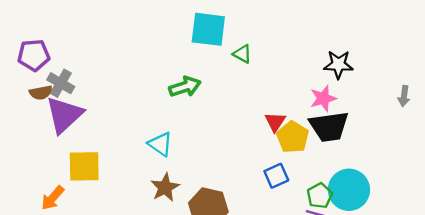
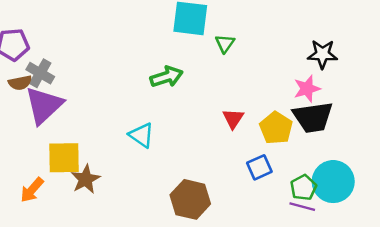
green triangle: (242, 54) -> (225, 43), turned 36
red triangle: (275, 122) -> (233, 118), moved
brown star: (165, 187) -> (85, 179), moved

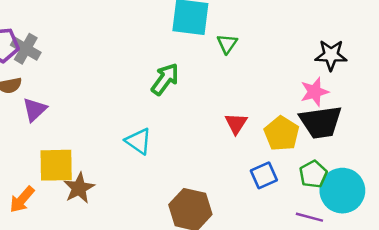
gray cross: (40, 73) -> (26, 49), moved
green arrow: (166, 77) -> (165, 79), turned -36
purple triangle: (44, 105) -> (35, 110), size x0.6
green pentagon: (303, 188) -> (313, 174), moved

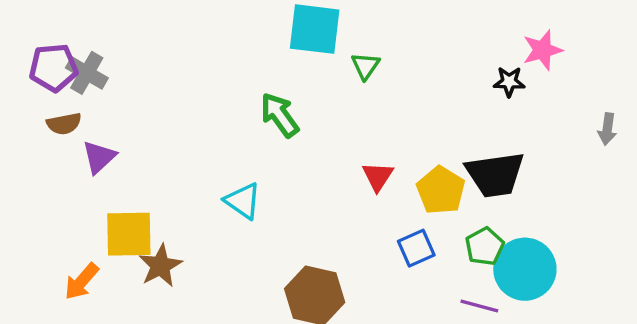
black star: (331, 55) -> (509, 82), size x0.7
green arrow: (165, 79) -> (280, 115), turned -72
pink star: (315, 92) -> (542, 50), moved

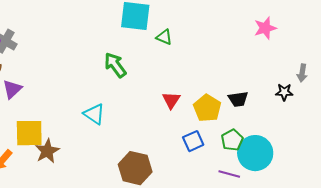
green triangle: (365, 66) -> (164, 37), turned -42
black star: (509, 82) -> (284, 92), moved
black trapezoid: (495, 175) -> (238, 99), size x0.6

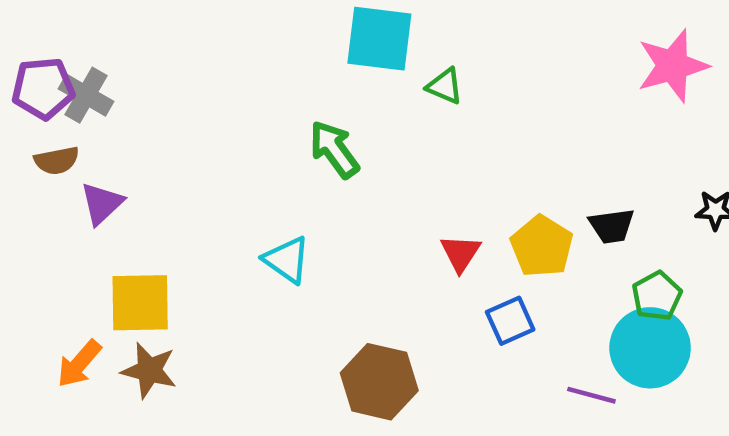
pink star: (265, 28) -> (673, 66), size x1.4
red triangle: (171, 100) -> (461, 253), moved
green pentagon: (232, 140) -> (657, 296), moved
brown star: (47, 151) -> (149, 370), moved, turned -30

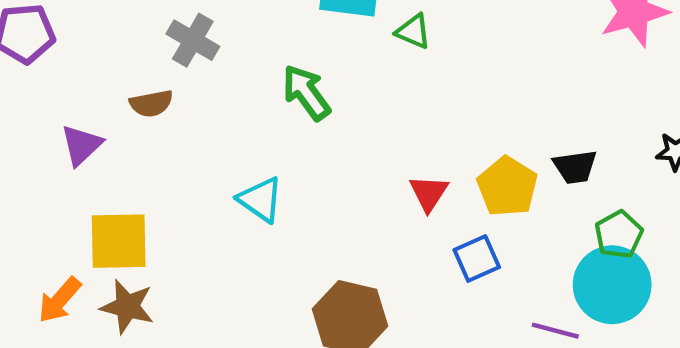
gray cross: (86, 95) -> (193, 40), moved
brown semicircle: (57, 161) -> (151, 103), moved

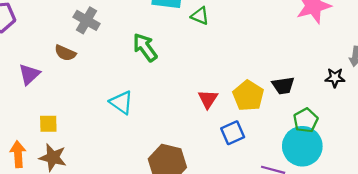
brown semicircle: (151, 103) -> (65, 53), turned 35
yellow square: (119, 241) -> (48, 124), size x0.6
orange arrow: (60, 300) -> (18, 154), turned 135

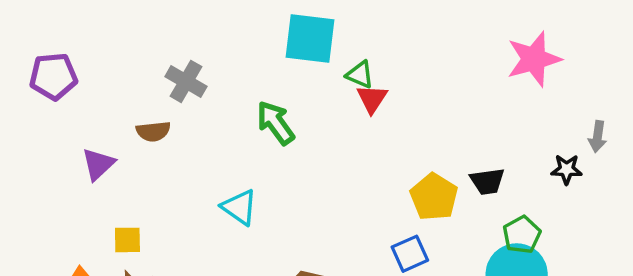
brown semicircle: (65, 53) -> (153, 131), turned -30
red triangle: (208, 99) -> (372, 99), moved

